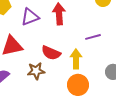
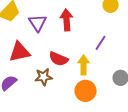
purple triangle: (30, 17) -> (38, 23), turned -42
purple line: (93, 37) -> (101, 43), turned -42

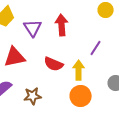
brown star: (44, 77) -> (33, 96), moved

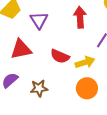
red arrow: (62, 25) -> (80, 17), moved
yellow arrow: (79, 70) -> (85, 62), turned 72

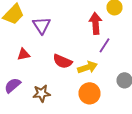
red arrow: (80, 17) -> (96, 23), moved
red triangle: (21, 49) -> (24, 54), size x0.6

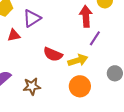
purple triangle: (42, 25) -> (32, 18), turned 30
red triangle: (24, 54) -> (14, 35), moved

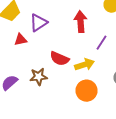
red arrow: (86, 16) -> (80, 22), moved
brown star: (32, 86) -> (38, 77), moved

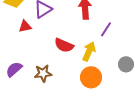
yellow arrow: (84, 65) -> (89, 51), turned -48
brown star: (38, 77) -> (43, 73), moved

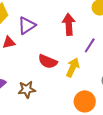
orange circle: (91, 77) -> (85, 101), moved

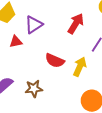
red arrow: (69, 24) -> (76, 24), turned 35

